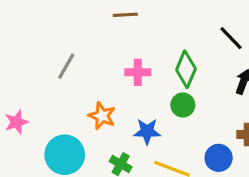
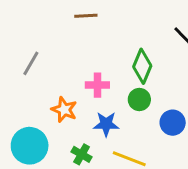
pink cross: (138, 72) -> (97, 85), moved
blue circle: (219, 158) -> (173, 123), moved

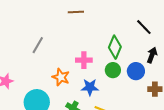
blue circle: (173, 123) -> (136, 71), moved

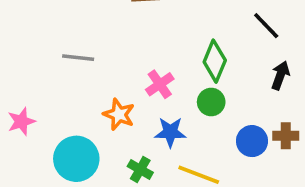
gray line: (38, 45) -> (78, 58), turned 66
pink cross: (84, 60) -> (160, 84), turned -35
blue circle: (136, 71) -> (252, 141), moved

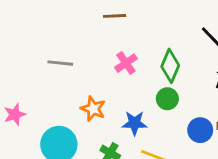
pink cross: (160, 84) -> (126, 63), moved

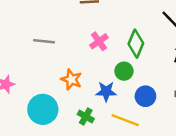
green circle: (167, 99) -> (124, 71), moved
blue circle: (200, 130) -> (145, 96), moved

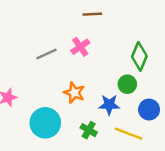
gray line: (44, 41) -> (46, 54), turned -30
pink cross: (99, 41) -> (80, 47), moved

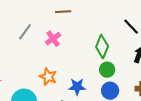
gray line: (46, 54) -> (25, 32), moved, turned -30
green circle: (127, 84) -> (107, 70), moved

